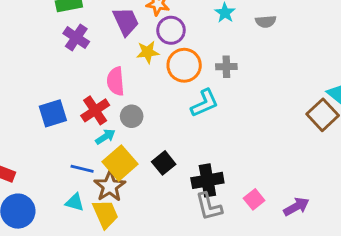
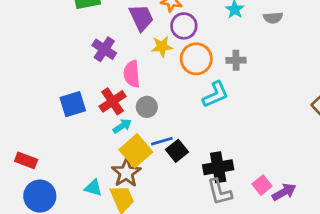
purple cross: (76, 38) -> (104, 49), moved
blue line: (82, 169) -> (162, 141), moved, turned -30
purple arrow: (296, 207) -> (284, 192), moved

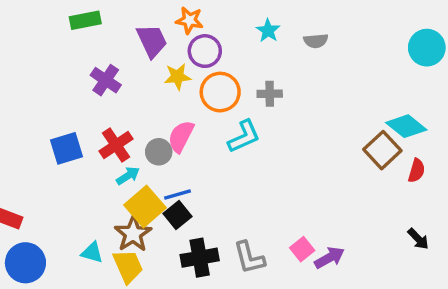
pink semicircle: (132, 74) -> (181, 136), moved, turned 32
black square: (177, 151) -> (177, 215), moved
black cross: (218, 167) -> (200, 258), moved

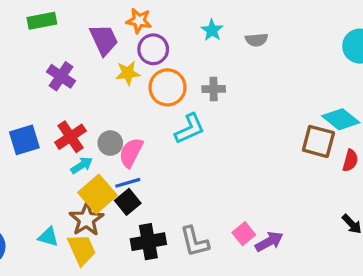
pink semicircle: (181, 136) -> (131, 153), moved
brown square: (382, 150) -> (318, 141), turned -32

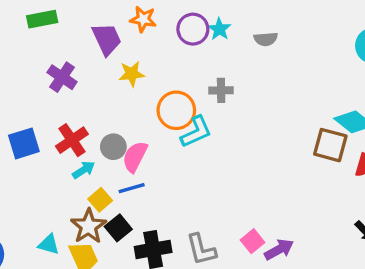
purple circle: (153, 49) -> (193, 29), moved
orange circle: (167, 87) -> (176, 110), moved
yellow square: (98, 194) -> (100, 200), size x0.6
black square: (128, 202) -> (118, 228), moved

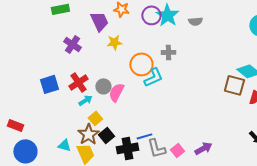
cyan star: (219, 29) -> (167, 15), size x1.6
blue line: (132, 188) -> (144, 136), moved
pink square: (253, 241) -> (177, 150), moved

